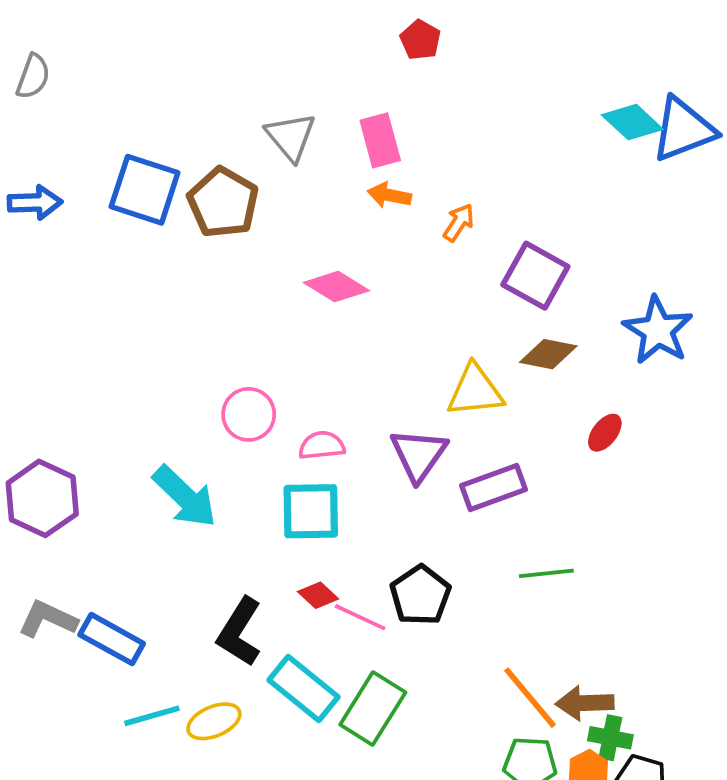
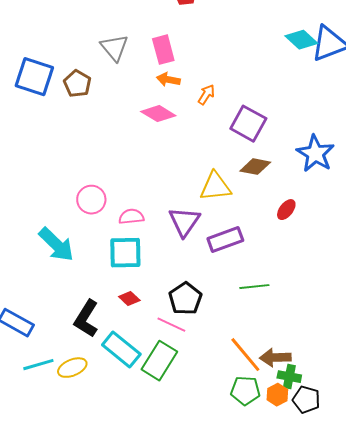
brown pentagon: (223, 202) -> (77, 84), size x0.7
pink diamond: (336, 287) -> (158, 114), moved
pink line: (360, 617) -> (171, 325), moved

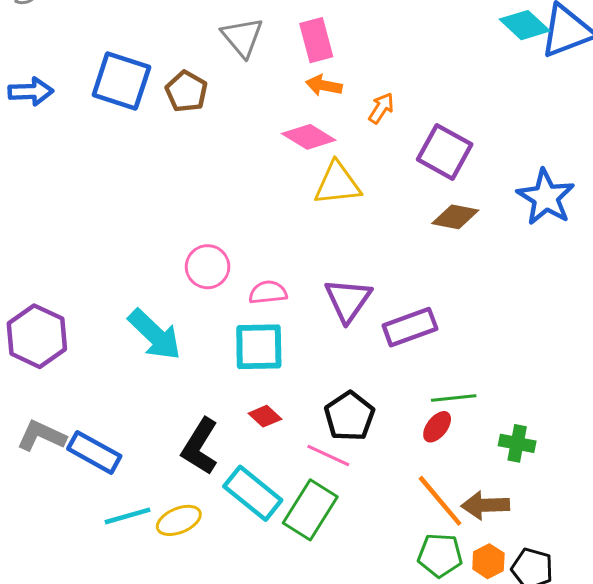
yellow triangle: (215, 187) -> (337, 184), moved
red ellipse: (286, 210) -> (437, 427), moved
green cross: (289, 377) -> (517, 443), moved

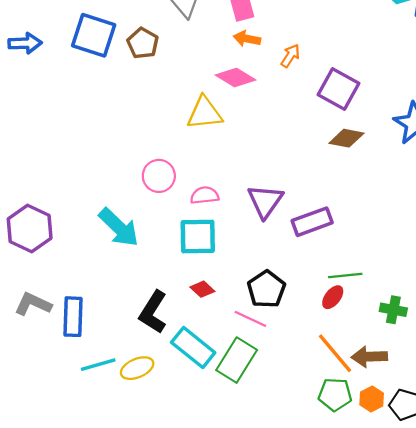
yellow triangle: (337, 184) -> (205, 113), moved
blue rectangle: (94, 452) -> (73, 317), turned 63

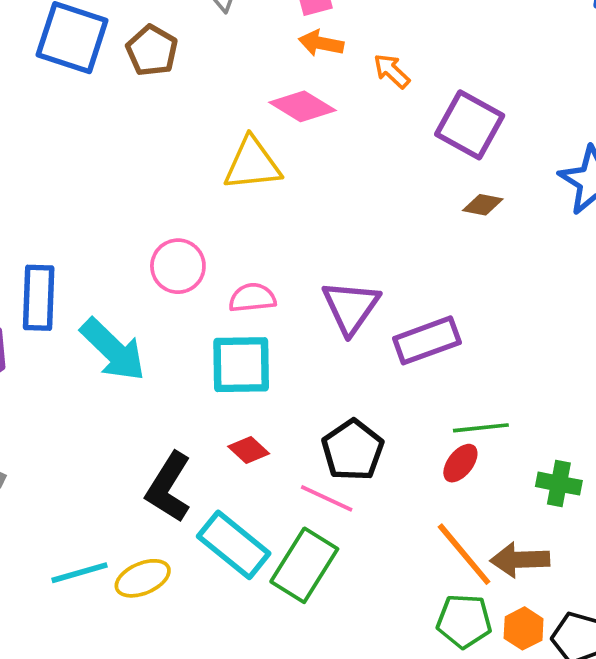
orange arrow: (290, 56) -> (392, 71), turned -80
brown diamond: (346, 138) -> (483, 205), size x0.7
blue rectangle: (73, 317) -> (39, 298), moved

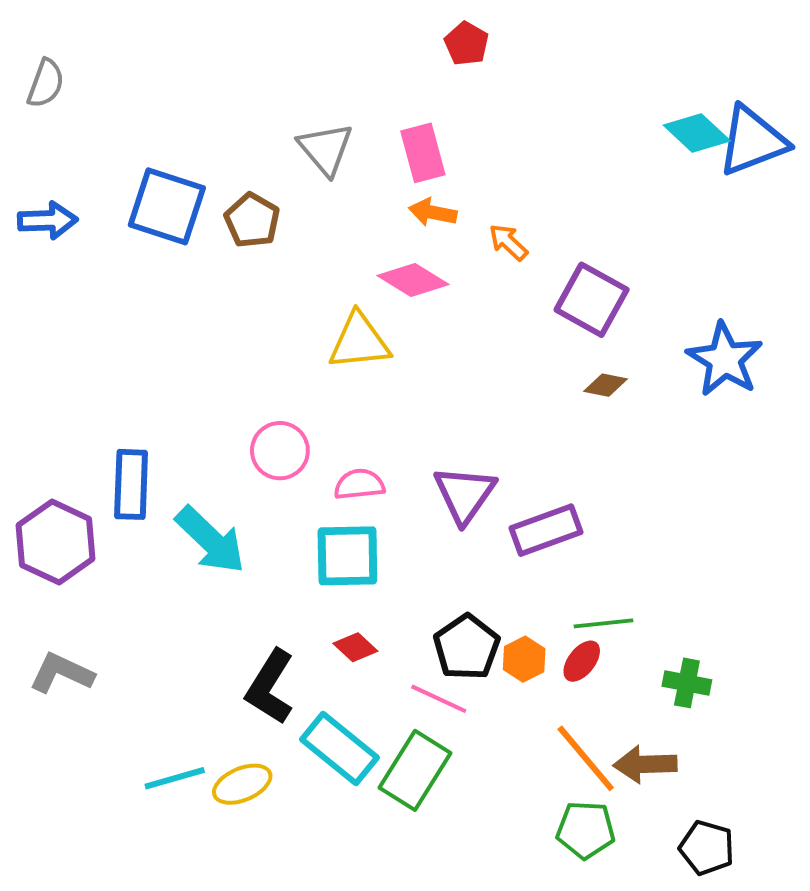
orange hexagon: (524, 628) -> (524, 659), moved

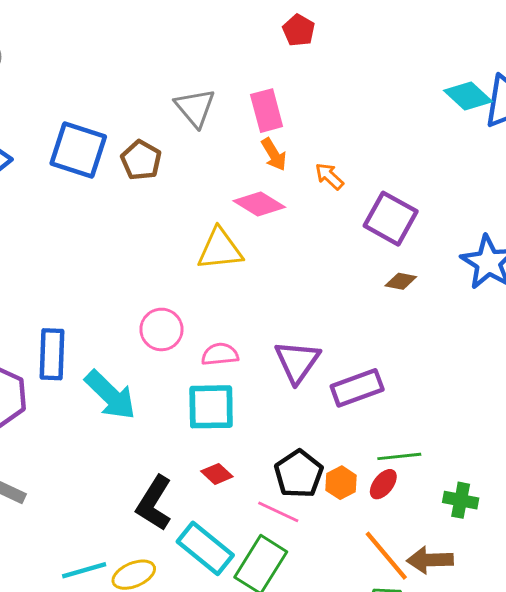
orange arrow: (433, 212) -> (274, 154), turned -132

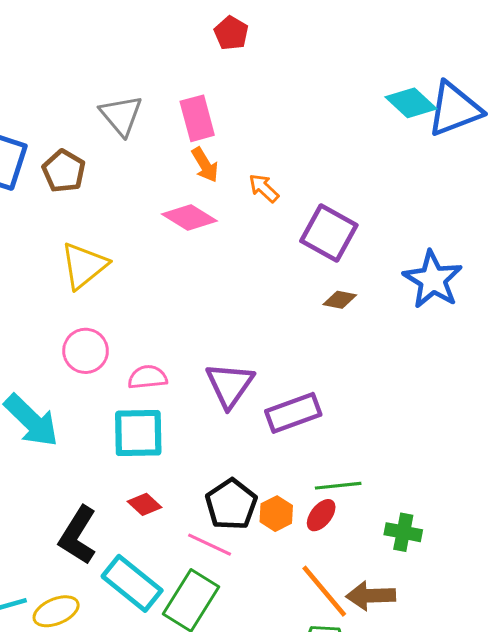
yellow triangle: (220, 249) -> (84, 266), moved, turned -33

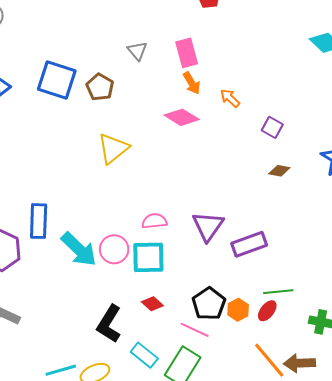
gray triangle: (121, 115) -> (137, 51), size x0.7
purple square: (329, 233) -> (272, 127), size x0.6
pink circle: (86, 351) -> (114, 249), moved
cyan rectangle: (132, 583) -> (144, 355), size x0.7

